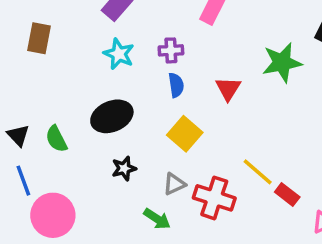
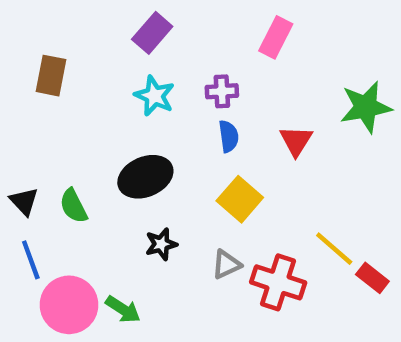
green arrow: (157, 219) -> (123, 309), moved

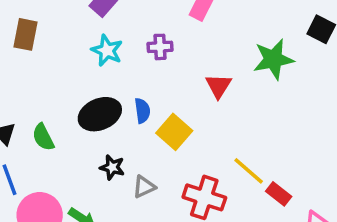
blue semicircle: (229, 136) -> (142, 111), moved
black star: (161, 244) -> (112, 167), turned 30
gray triangle: (226, 264) -> (144, 187), moved

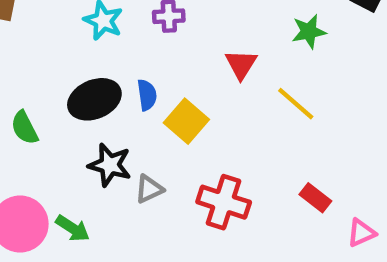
green star: (273, 59) -> (309, 31), size x0.7
black star: (112, 167) -> (110, 165), size x1.4
yellow line: (249, 171) -> (296, 104), moved

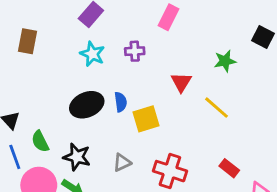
yellow square: (186, 121) -> (146, 119), turned 32
green semicircle: (24, 128) -> (40, 141), moved
black star: (110, 165) -> (77, 157), moved

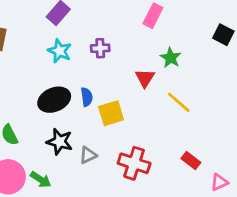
pink rectangle: (169, 17) -> (153, 16), moved
green star: (225, 61) -> (171, 58), moved, turned -30
black star: (77, 157) -> (60, 142), moved

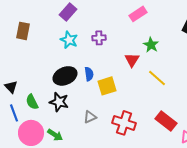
pink rectangle: (153, 16) -> (138, 14), turned 30
black star: (60, 142) -> (59, 102), moved
red rectangle: (191, 161) -> (166, 121), size x1.5

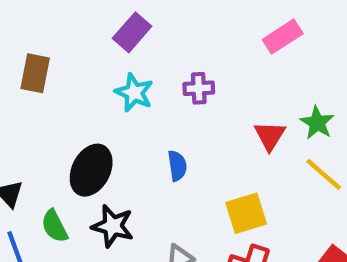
green star: (151, 45) -> (317, 123), moved
black ellipse: (65, 76) -> (91, 170), moved, turned -40
yellow square: (107, 86) -> (246, 213), moved

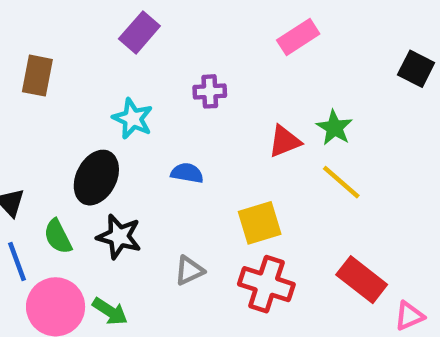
cyan star: (134, 93) -> (133, 119), moved
red triangle: (270, 136) -> (285, 141), turned 36
blue semicircle: (177, 166) -> (187, 173), turned -72

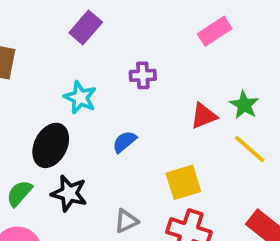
blue semicircle: (187, 173) -> (124, 142), turned -50
green semicircle: (58, 237) -> (19, 193), turned 68

